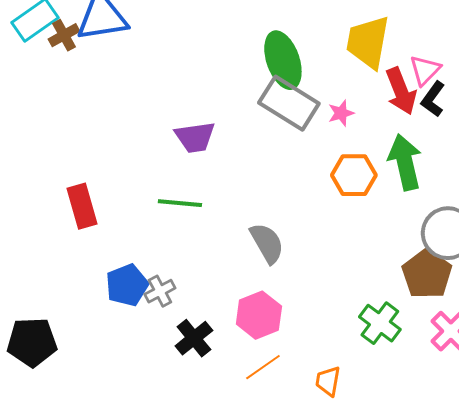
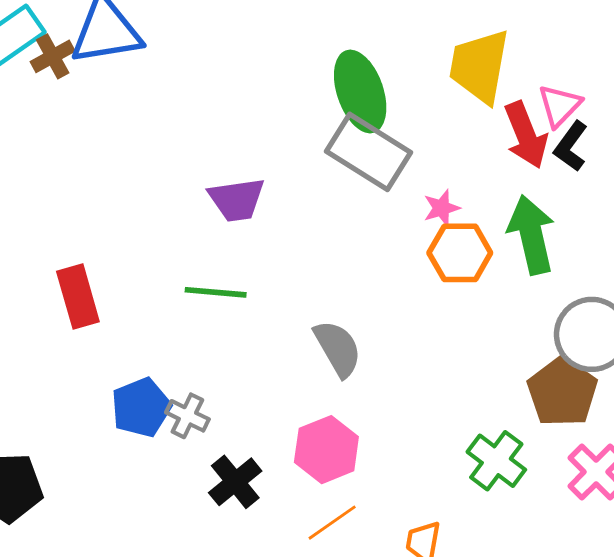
pink star: (341, 113) -> (442, 208), moved
gray cross: (160, 291) -> (187, 416), turned -36

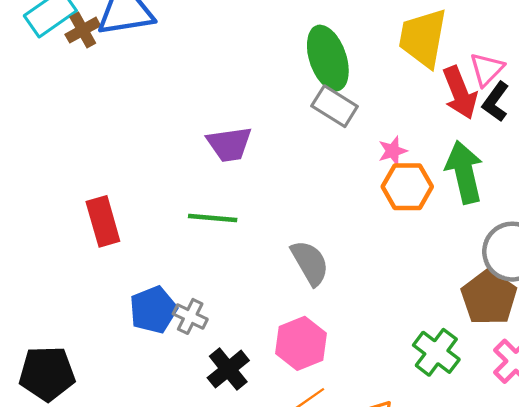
gray rectangle: (369, 152) -> (335, 106), size x0.7

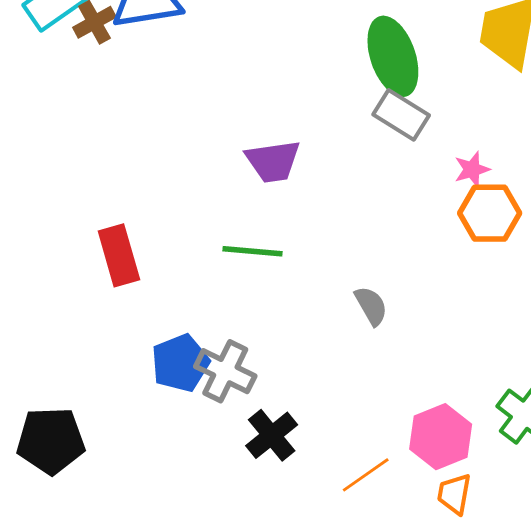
gray semicircle: (310, 263) -> (371, 306), size x0.7
gray cross: (190, 316) -> (225, 371), size x1.4
pink hexagon: (301, 343) -> (441, 437), moved

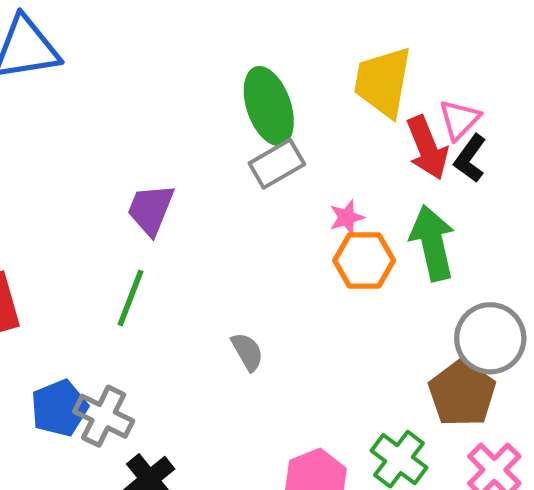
gray rectangle: (401, 115) -> (277, 164), turned -62
purple trapezoid: (273, 161) -> (151, 209), turned 120
green line: (253, 251) -> (130, 298), turned -74

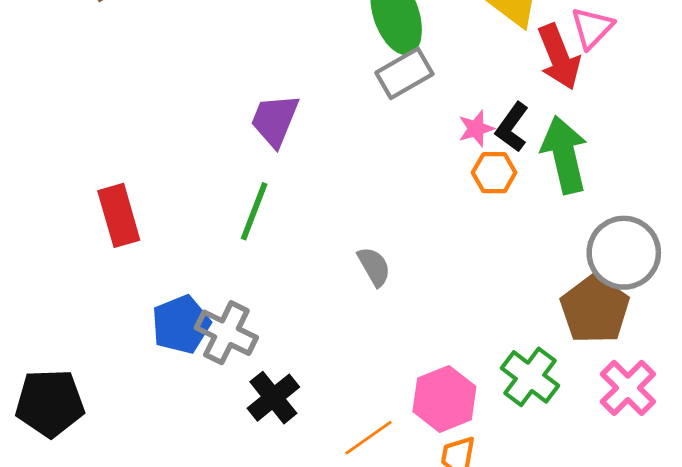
black L-shape: (470, 158) -> (512, 127), moved
orange hexagon: (364, 260) -> (494, 173), size x0.7

